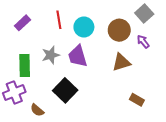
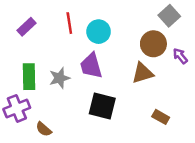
brown circle: (119, 30) -> (153, 44), moved
purple arrow: (143, 42) -> (180, 56), moved
gray star: (51, 55) -> (60, 78), moved
black square: (65, 90) -> (102, 106), moved, turned -30

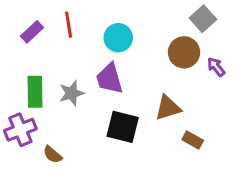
red line: (69, 23) -> (69, 25), moved
brown triangle: (142, 73) -> (168, 108), moved

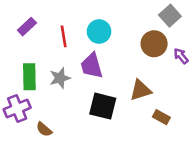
red line: (69, 25) -> (64, 36), moved

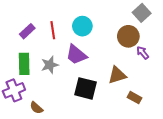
purple rectangle: (27, 27) -> (27, 31), moved
purple arrow: (181, 56) -> (143, 53), moved
purple trapezoid: (92, 66) -> (76, 55), turned -35

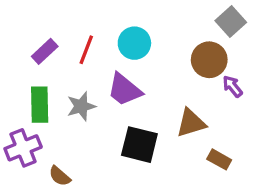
red line: (53, 30) -> (86, 50), turned 30

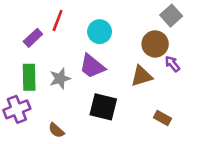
red line: (86, 50) -> (58, 21), moved
brown triangle: (191, 123) -> (142, 76), moved
brown semicircle: (60, 176) -> (56, 130), moved

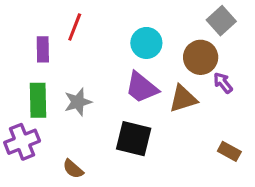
cyan circle: (100, 32) -> (146, 43), moved
purple rectangle: (33, 38) -> (43, 49), turned -48
purple trapezoid: (92, 66) -> (142, 88), moved
brown rectangle: (162, 118) -> (229, 151), moved

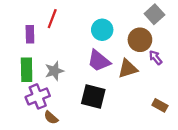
purple cross: (22, 142) -> (38, 96), moved

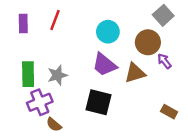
purple rectangle: (30, 34) -> (23, 24), moved

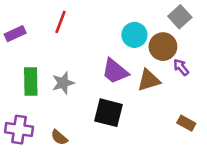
purple rectangle: (23, 24) -> (15, 34), moved, turned 66
cyan circle: (108, 32) -> (134, 35), moved
purple cross: (40, 102) -> (19, 130), moved, turned 30

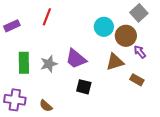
purple trapezoid: (115, 71) -> (76, 59), moved
black square: (108, 113) -> (84, 87), size x0.7
brown rectangle: (186, 123) -> (137, 80), moved

